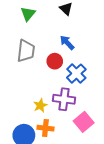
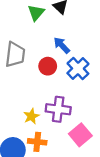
green triangle: (28, 14) -> (36, 13), moved
blue cross: (76, 74) -> (78, 69), moved

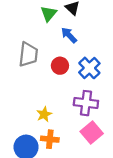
blue arrow: (62, 45) -> (69, 35), moved
purple cross: (58, 109) -> (86, 103), moved

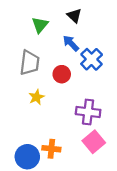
green triangle: (49, 14) -> (40, 25), moved
blue cross: (89, 68) -> (92, 59), moved
yellow star: (44, 114) -> (36, 97), moved

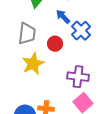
yellow star: (36, 97) -> (33, 64), size x1.6

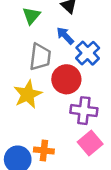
gray trapezoid: (27, 34) -> (40, 57), moved
red circle: (55, 44) -> (66, 79), moved, size x1.5

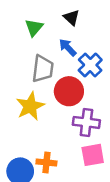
pink square: (90, 143) -> (93, 155), turned 30

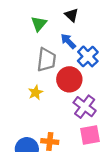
yellow star: (30, 106) -> (36, 92), size x0.6
purple cross: (86, 122) -> (85, 107), turned 30

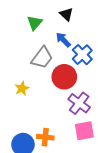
gray trapezoid: (46, 60) -> (42, 58), turned 30
yellow star: (36, 92) -> (22, 88), moved

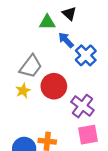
green triangle: (35, 23) -> (47, 22), moved, turned 49
gray trapezoid: (42, 58) -> (31, 66), moved
red circle: (64, 77) -> (54, 86), moved

